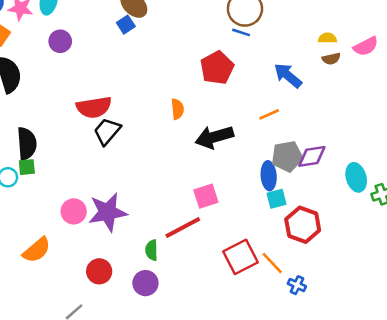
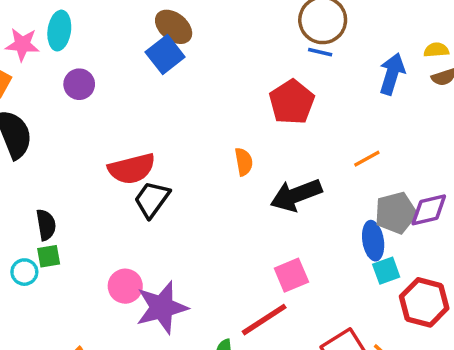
blue square: (126, 25) -> (165, 55), size x1.5
blue arrow: (288, 76) -> (392, 74), moved, turned 72
black semicircle: (27, 144) -> (46, 225), size x0.7
pink circle: (74, 211) -> (125, 286), moved

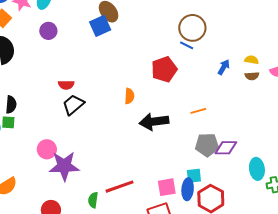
blue arrow: (392, 74) -> (224, 67), size x0.7
red semicircle: (132, 169) -> (66, 85), size x0.6
blue ellipse: (373, 241) -> (188, 189), moved
pink square: (291, 275) -> (167, 187), moved

